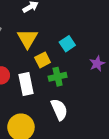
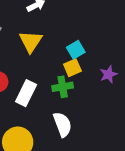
yellow square: (43, 60) -> (72, 68), moved
white rectangle: (26, 84) -> (26, 93), turned 35

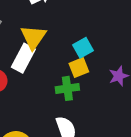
white rectangle: (26, 93) -> (23, 58), moved

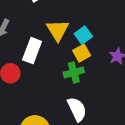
yellow triangle: (33, 37) -> (58, 30), moved

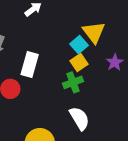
yellow triangle: (58, 30) -> (94, 32), moved

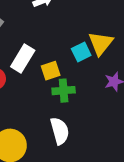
yellow square: (79, 62) -> (51, 71), moved

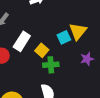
yellow square: (51, 71) -> (42, 50), turned -32

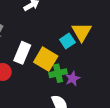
yellow square: (42, 50) -> (46, 59), size x1.5
purple star: (87, 59) -> (73, 78), moved

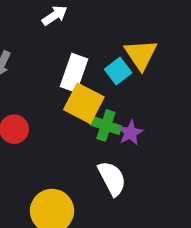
white rectangle: (22, 53) -> (74, 73), moved
green cross: (58, 73) -> (106, 125), turned 35

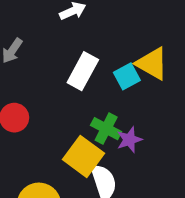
yellow triangle: (141, 55) -> (152, 64), turned -36
yellow square: (84, 103) -> (84, 156), moved

